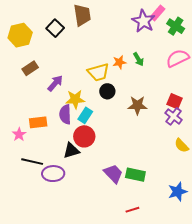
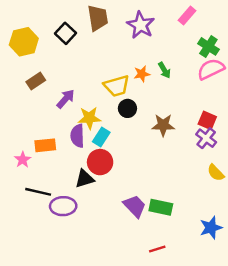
purple star: (143, 21) -> (141, 25), moved
green cross: (176, 26) -> (208, 46), moved

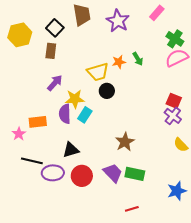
brown rectangle: (36, 81) -> (51, 51), moved, turned -49
brown star: (163, 125) -> (125, 142), moved, turned -30
red circle: (100, 162) -> (82, 176), moved

